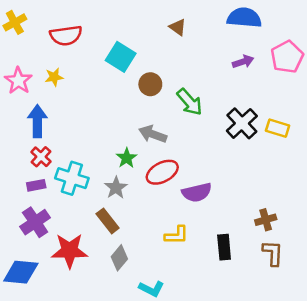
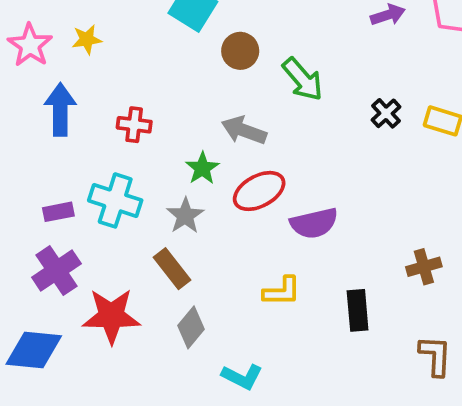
black cross: (242, 123) -> (386, 113), size x0.6
red cross: (41, 157) -> (134, 125), moved, turned -36
brown L-shape: (273, 253) -> (435, 356), moved

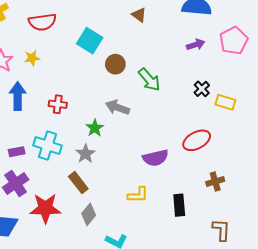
black cross: (386, 113) -> (202, 89), moved
red ellipse: (259, 191) -> (197, 140), moved

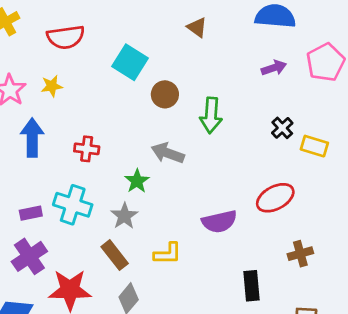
green arrow: (149, 80) -> (211, 115), turned 45
yellow L-shape: (138, 195) -> (168, 254), moved

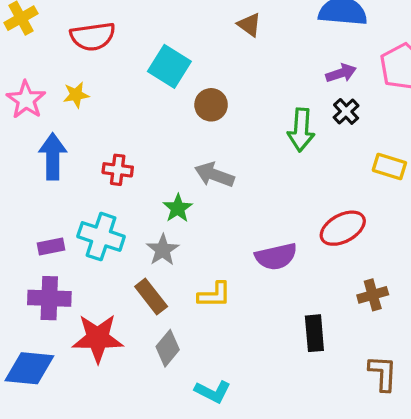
green arrow: (211, 115) -> (301, 130), moved
black cross: (282, 128) -> (346, 111), moved
purple cross: (29, 256) -> (49, 298), turned 36

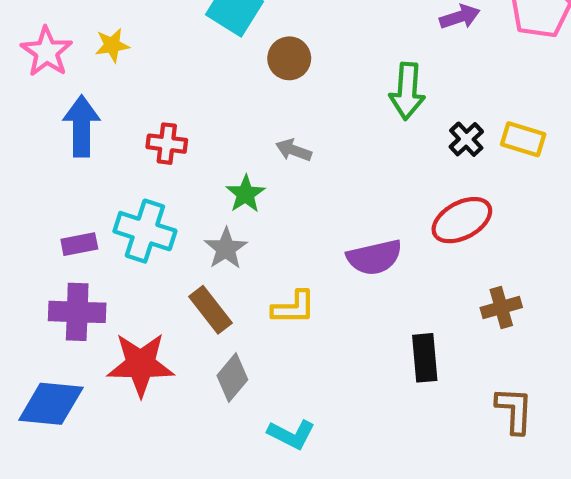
black cross: (346, 111) -> (466, 139), moved
gray arrow: (214, 175) -> (294, 150), size x0.7

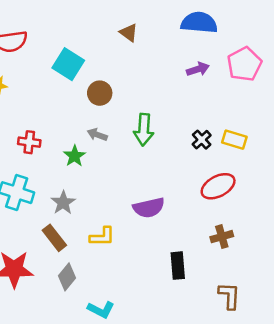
green arrow: (407, 91) -> (144, 130), moved
gray arrow: (294, 150) -> (97, 135), moved
green star: (245, 194) -> (75, 156), moved
red ellipse: (462, 220) -> (218, 186), moved

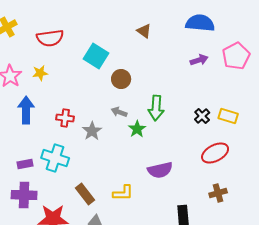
green star: (75, 156) -> (137, 129), moved
gray star: (63, 203) -> (92, 131), moved

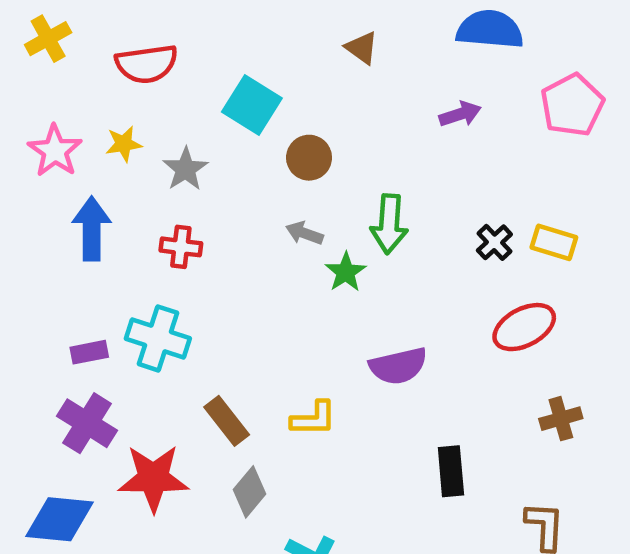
purple arrow: (199, 60) -> (460, 114), moved
gray star: (92, 131) -> (185, 169), moved
brown cross: (218, 193) -> (561, 419), moved
purple cross: (24, 195) -> (87, 423), turned 30

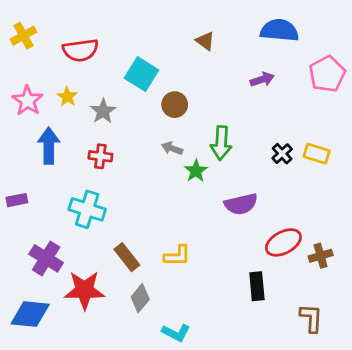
yellow star: (124, 144) -> (67, 97), turned -30
red ellipse: (524, 327) -> (283, 242), moved
purple rectangle: (89, 352) -> (17, 200), moved
purple semicircle: (398, 366) -> (241, 204), moved

